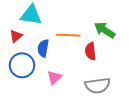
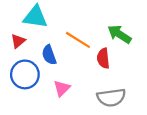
orange line: (68, 35) -> (78, 40), turned 30
blue semicircle: (43, 48) -> (49, 55), turned -30

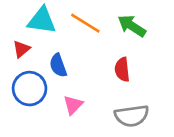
green arrow: (119, 34) -> (132, 26), moved
orange line: (78, 40) -> (85, 23), moved

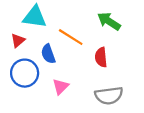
orange line: (85, 23) -> (71, 37), moved

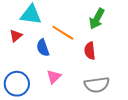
green arrow: (109, 21) -> (97, 19), turned -95
blue circle: (25, 73) -> (17, 84), moved

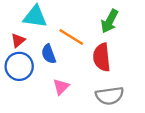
red semicircle: (90, 51) -> (102, 57), size x1.4
blue circle: (17, 84) -> (19, 66), moved

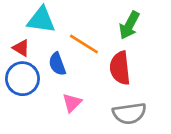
red triangle: (18, 40) -> (21, 48), turned -49

